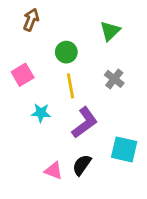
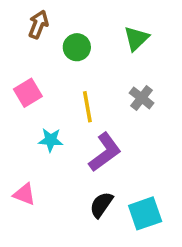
green circle: (66, 52) -> (77, 47), moved
cyan square: (124, 149) -> (145, 213), moved, turned -32
pink triangle: (54, 171) -> (24, 194), moved

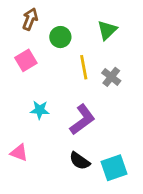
pink square: (28, 93) -> (26, 60), moved
yellow line: (87, 107) -> (84, 67), moved
black semicircle: (101, 205) -> (80, 161), turned -90

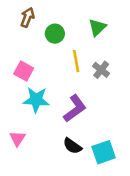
pink square: (26, 60) -> (24, 71), moved, turned -30
cyan star: (40, 110) -> (36, 100), size x1.5
pink triangle: (19, 153) -> (17, 138), turned 42

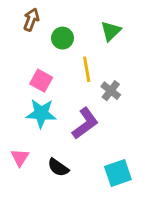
gray cross: (101, 70) -> (111, 91), moved
pink square: (24, 71) -> (41, 81), moved
black semicircle: (72, 146) -> (58, 167), moved

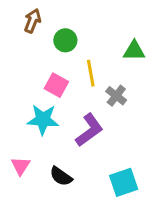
green triangle: (111, 31) -> (134, 51), moved, turned 45
pink square: (41, 81) -> (56, 85), moved

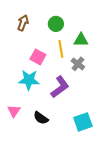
brown arrow: (33, 21) -> (23, 23), moved
green circle: (65, 40) -> (56, 24), moved
green triangle: (134, 51) -> (81, 40), moved

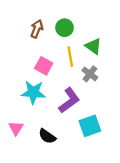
brown arrow: (23, 23) -> (37, 29), moved
green triangle: (81, 40) -> (93, 46), turned 35
cyan square: (83, 122) -> (90, 126), moved

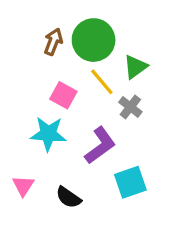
green circle: (65, 28) -> (94, 40), size x1.6
green triangle: (93, 46) -> (135, 67), turned 48
yellow line: (70, 57) -> (102, 82), turned -30

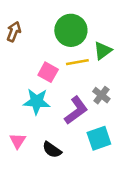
brown arrow: (53, 42) -> (14, 32), moved
yellow line: (102, 82) -> (77, 62), turned -60
gray cross: (130, 107) -> (101, 95), moved

